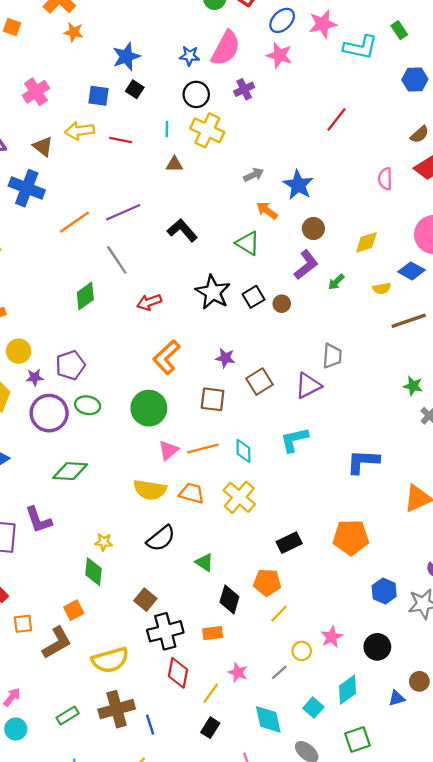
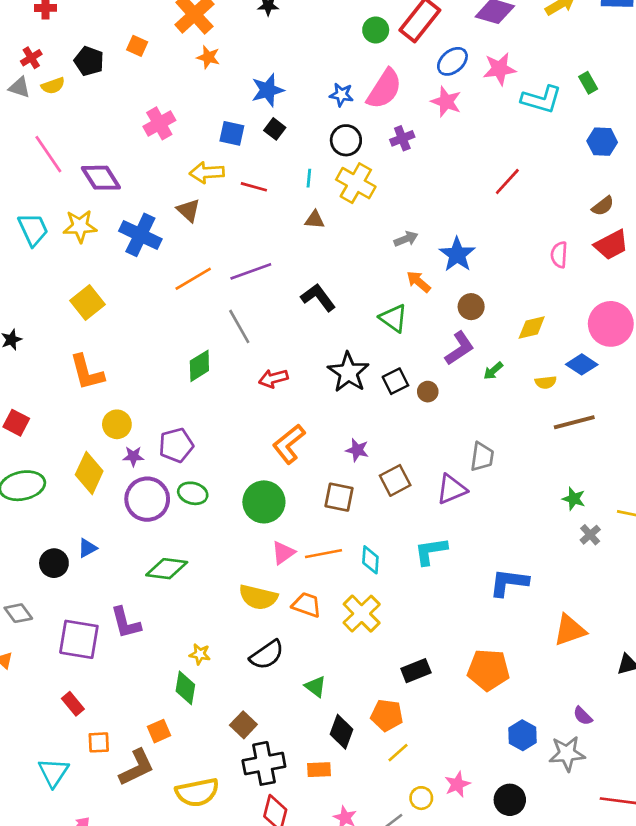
brown triangle: (43, 146) -> (188, 210), moved

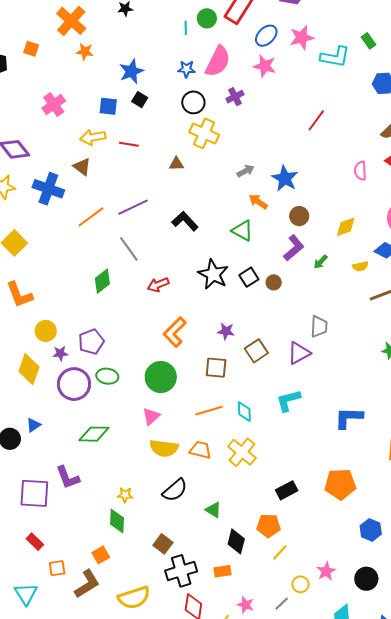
cyan line: (309, 178) -> (186, 28), moved
pink triangle: (283, 553) -> (151, 416), moved

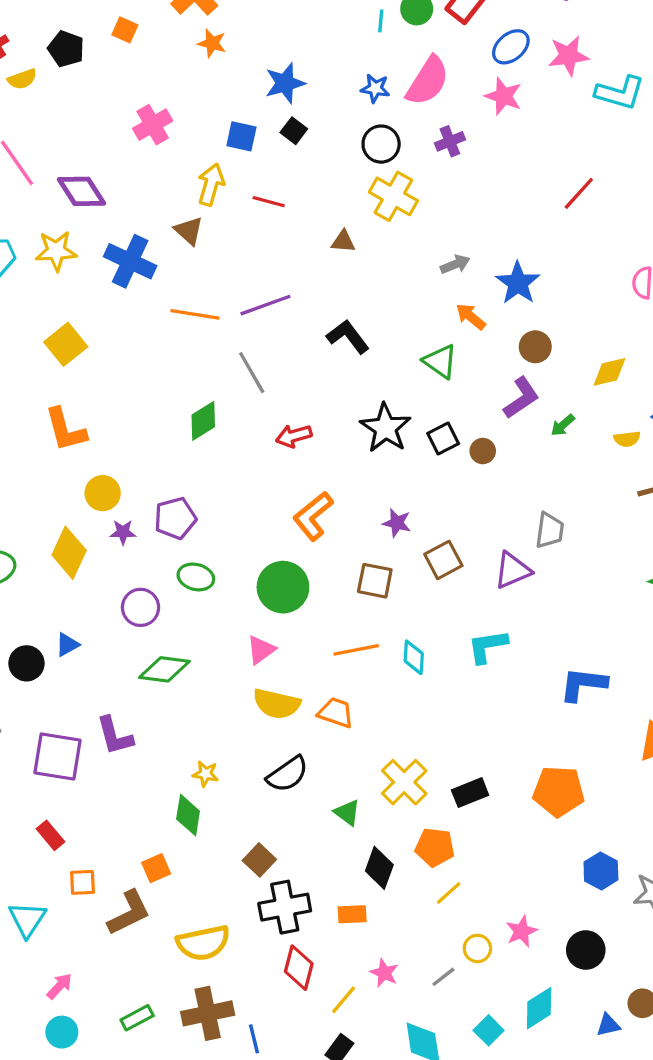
yellow arrow: (93, 137) -> (211, 184), turned 110
orange line: (91, 217) -> (195, 314), turned 40
purple circle: (74, 384) -> (141, 607), moved, size x0.7
yellow cross: (242, 452) -> (404, 782), moved

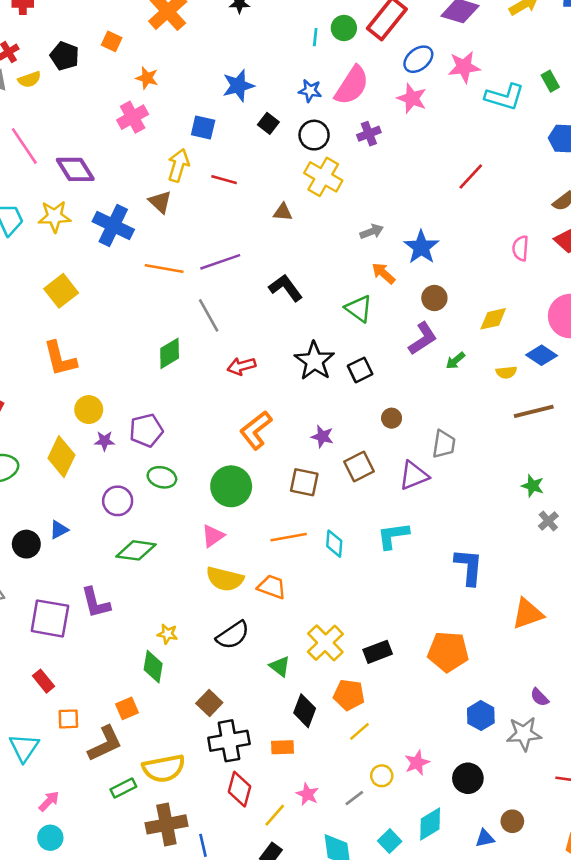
orange star: (212, 43) -> (147, 78), moved
black square: (294, 131) -> (268, 123), moved
brown circle: (483, 451) -> (392, 418), moved
blue L-shape: (583, 684) -> (469, 567), turned 87
green rectangle: (137, 1018) -> (123, 788), moved

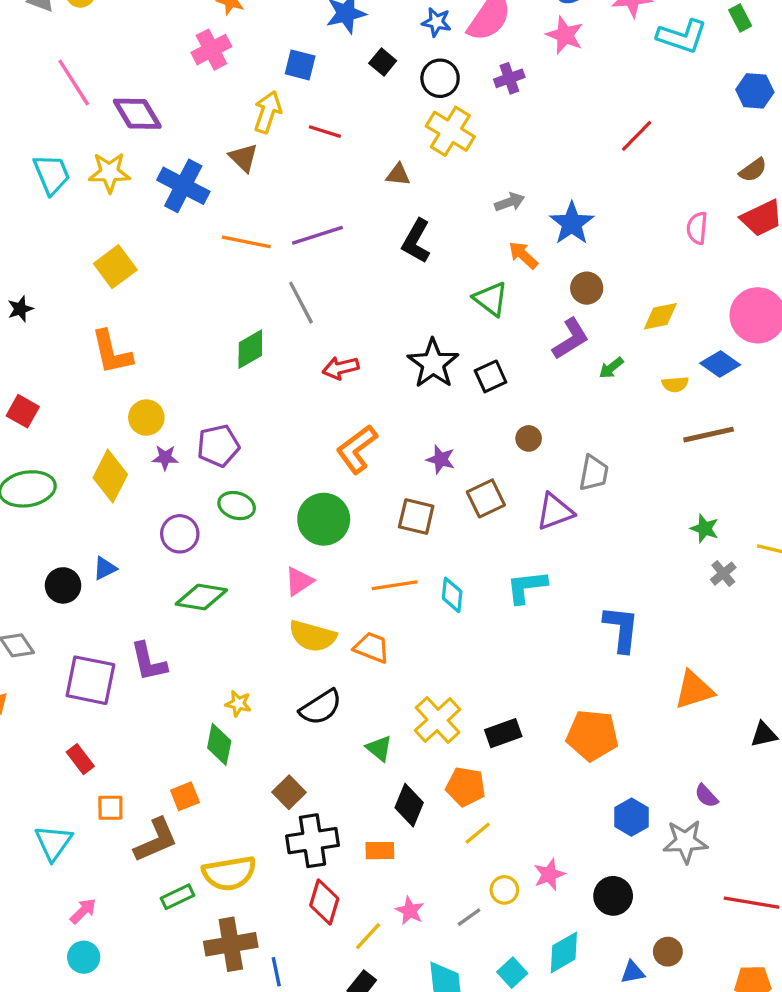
black L-shape: (286, 288) -> (416, 241), moved, turned -116

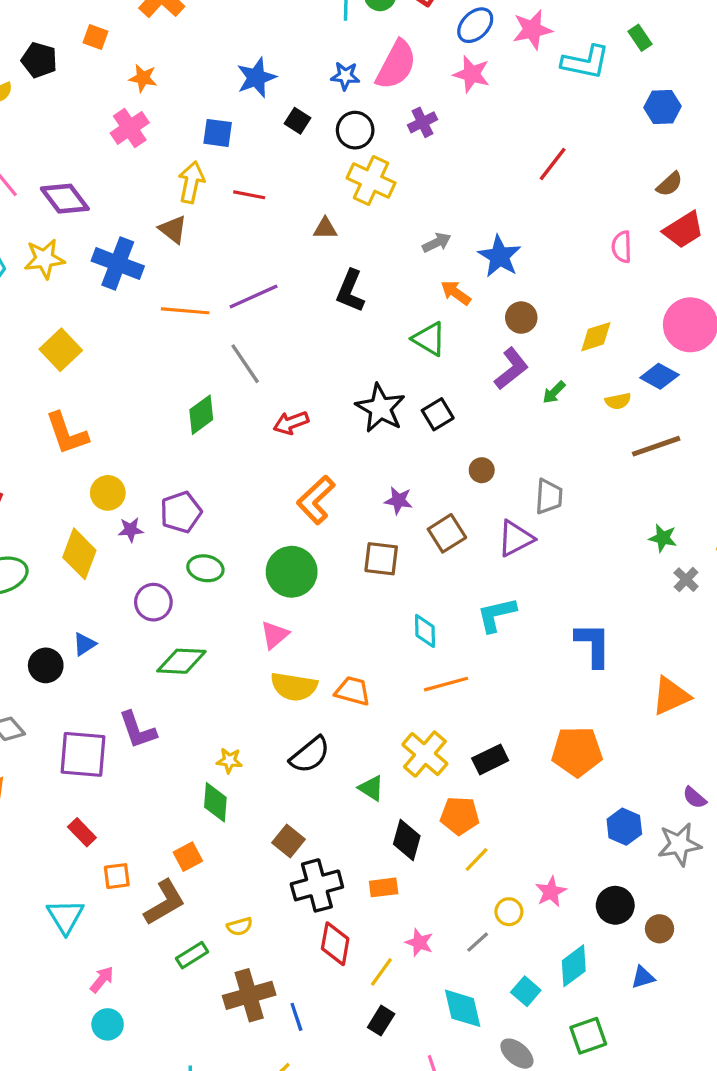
orange line: (395, 585) -> (446, 684), moved
yellow semicircle: (229, 873) -> (240, 926), size x0.5
brown circle: (668, 952) -> (660, 929), moved

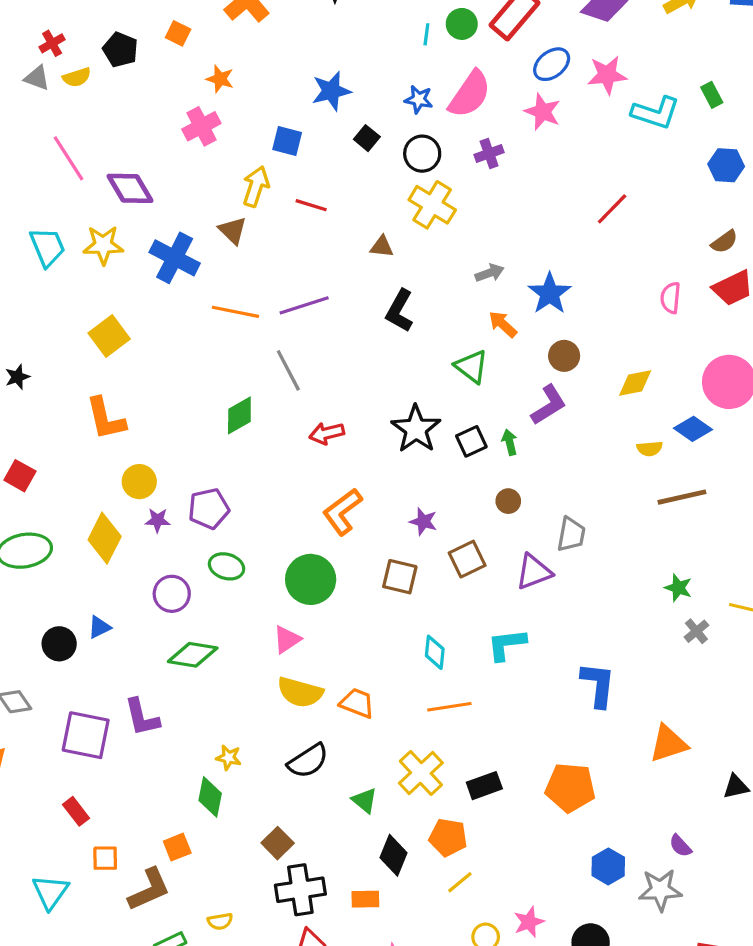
green arrow: (554, 392) -> (510, 442), moved, turned 115

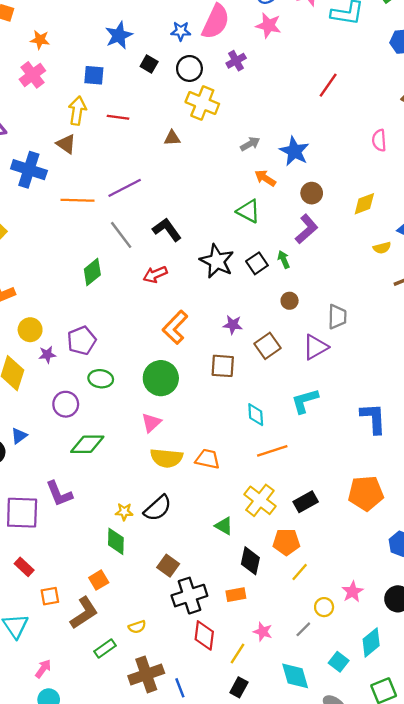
black L-shape: (400, 311) -> (167, 230), moved, turned 124
black semicircle: (308, 761) -> (158, 508), moved

